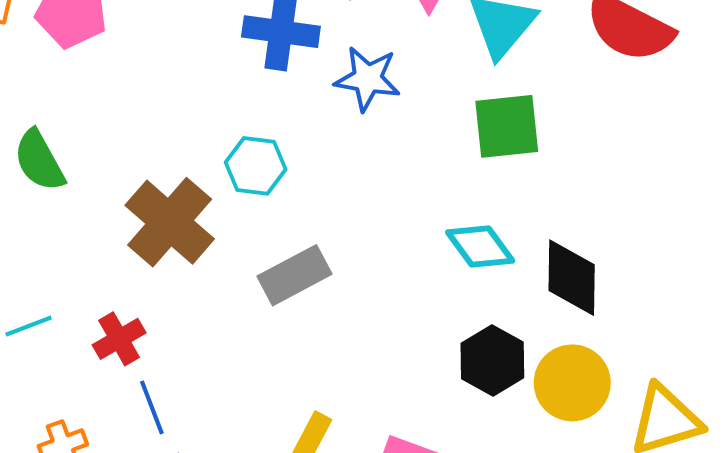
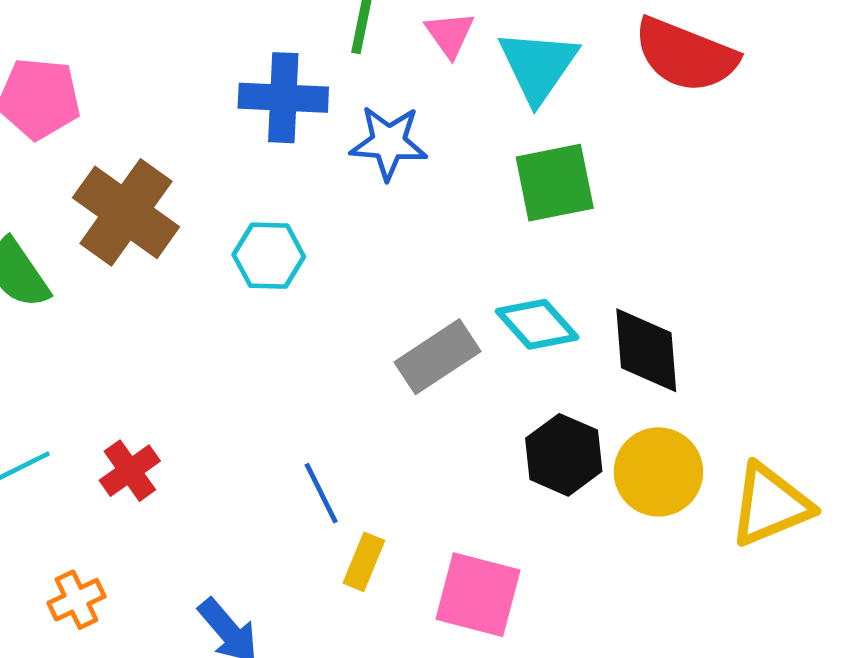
brown cross: (170, 222) -> (126, 212), moved
gray rectangle: (294, 275) -> (437, 357), moved
blue line: (152, 407) -> (321, 493), moved

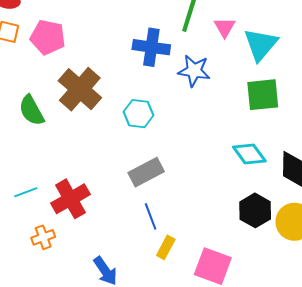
gray rectangle: (437, 357) -> (146, 172), moved
red cross: (130, 471) -> (70, 199), size x1.5
orange cross: (76, 600) -> (43, 237), moved

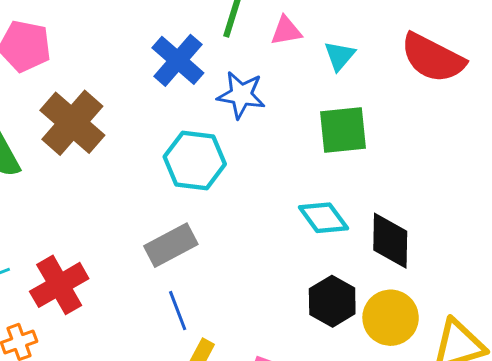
pink triangle: (225, 27) -> (286, 31), turned 50
cyan triangle: (261, 45) -> (340, 56), size x0.6
blue cross: (151, 47) -> (178, 60), turned 33
cyan hexagon: (138, 114) -> (195, 160), moved, size x1.4

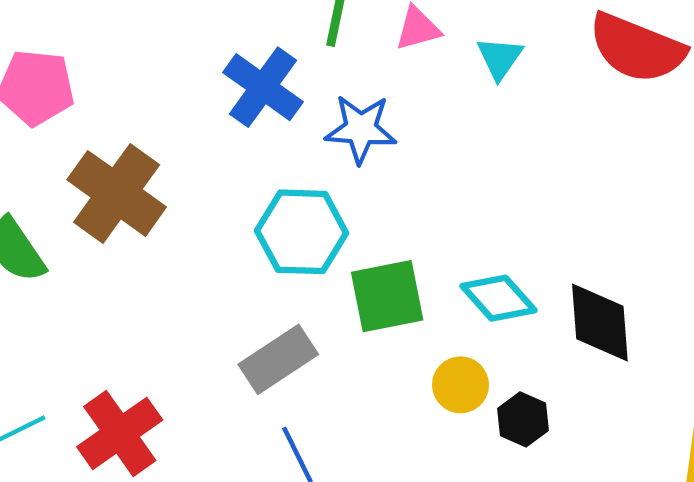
green square: (343, 130) -> (387, 296), moved
black hexagon: (332, 301) -> (523, 419), size x0.7
yellow circle: (391, 318) -> (461, 385), moved, size x0.7

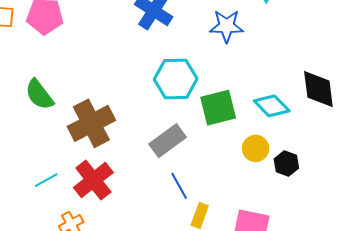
blue star: (361, 129) -> (227, 26), moved
brown cross: (117, 193) -> (91, 123), moved, turned 30
black diamond: (600, 322) -> (318, 89), moved

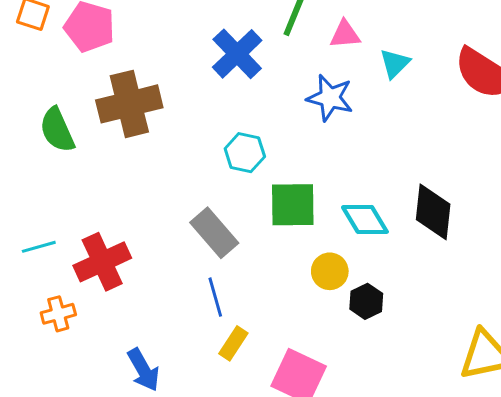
cyan hexagon: (176, 79) -> (245, 153), size x0.7
brown cross: (91, 123) -> (129, 104), moved
gray rectangle: (168, 141) -> (214, 233), turned 72

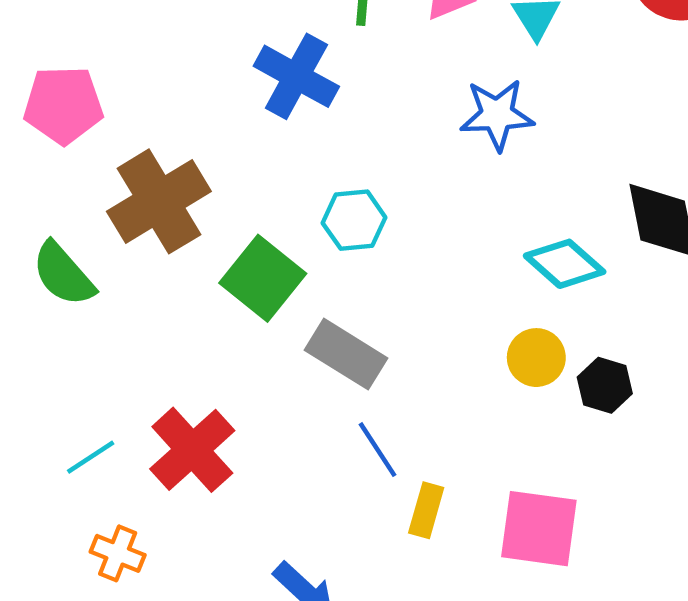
blue star: (330, 98) -> (497, 115), moved
green square: (293, 205) -> (263, 278), moved, turned -33
orange cross: (58, 314) -> (118, 553), moved, turned -36

